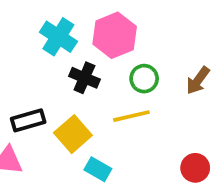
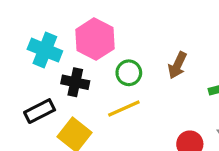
black rectangle: (28, 120) -> (40, 111), moved

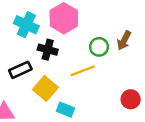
green circle: (129, 73) -> (99, 47), moved

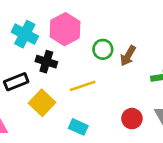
green circle: (99, 47) -> (103, 49), moved
cyan rectangle: (66, 110) -> (78, 127), moved

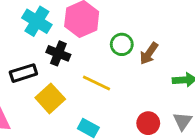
yellow line: (83, 86) -> (96, 83), turned 40

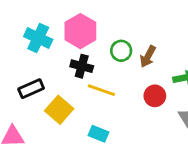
black cross: (58, 53) -> (82, 66), moved
red circle: (148, 123) -> (155, 96), moved

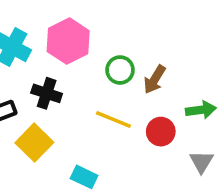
black cross: (82, 66) -> (47, 93), moved
yellow line: (101, 90) -> (113, 120), moved

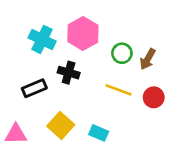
yellow square: (34, 143) -> (61, 125), moved

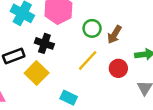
yellow line: (119, 90) -> (88, 60), turned -70
yellow square: (61, 125) -> (37, 73), moved

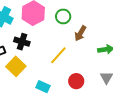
green circle: (92, 28) -> (63, 16), moved
red circle: (118, 68) -> (76, 81), moved

